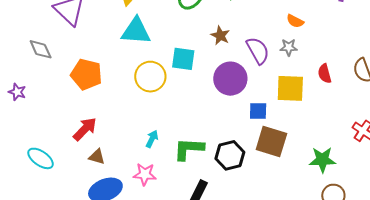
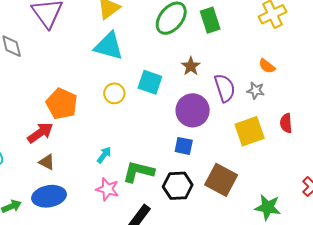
orange pentagon: (86, 74) -> (62, 104), moved
yellow circle: (150, 77) -> (114, 93), size x0.7
yellow square: (290, 88) -> (250, 131), turned -32
blue square: (258, 111) -> (184, 146), moved
pink star: (145, 174) -> (107, 189), moved

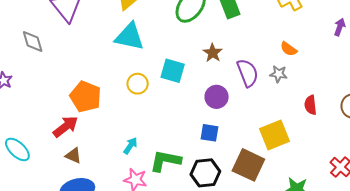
purple circle: (193, 110) -> (217, 97), size x0.7
yellow square: (250, 131) -> (274, 135), moved

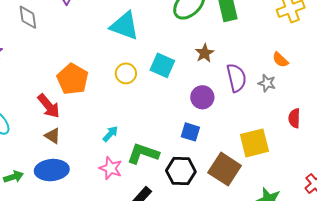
red arrow: (65, 127) -> (49, 106), turned 80

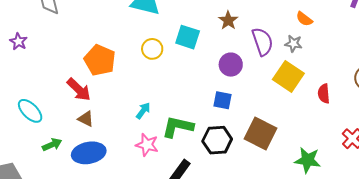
red semicircle: (294, 118) -> (324, 94), moved
yellow square: (254, 143) -> (288, 76), moved, turned -36
green arrow: (13, 177) -> (52, 145), moved

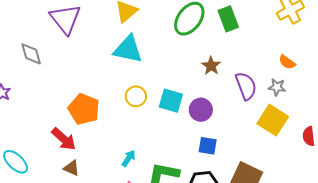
cyan square: (188, 37) -> (171, 101), moved
purple circle: (231, 65) -> (201, 110), moved

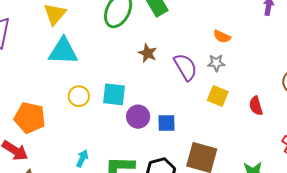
purple circle: (201, 110) -> (138, 117), moved
yellow square: (273, 120) -> (218, 96), size x0.7
blue square: (208, 146) -> (167, 123), moved

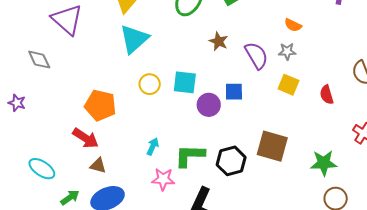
cyan triangle: (63, 51) -> (134, 39), turned -44
blue square: (167, 123) -> (234, 92), moved

